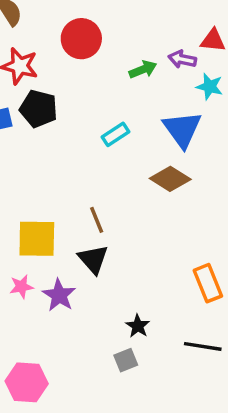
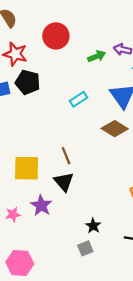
pink star: (21, 287) -> (13, 214), moved

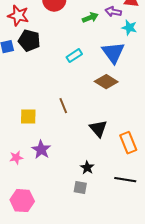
yellow square: (27, 168) -> (28, 117), size x0.7
black triangle: (64, 182) -> (98, 129), moved
gray square: (85, 248) -> (80, 188), turned 32

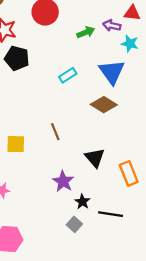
purple star: (41, 150) -> (63, 181), moved
black line: (125, 180) -> (111, 214), moved
gray square: (80, 188) -> (74, 224), turned 32

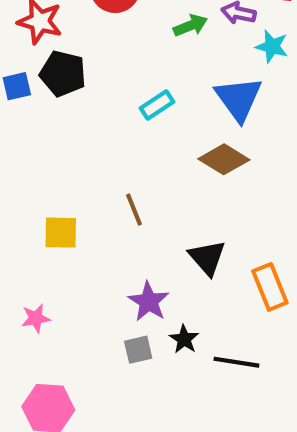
gray square: (74, 224) -> (138, 350), moved, turned 35

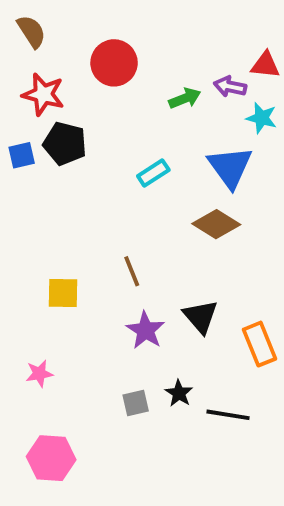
purple star: (149, 302) -> (145, 330), moved

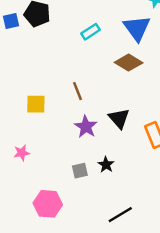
black line: (228, 415) -> (120, 215), moved, turned -40
pink hexagon: (51, 458) -> (48, 204), moved

